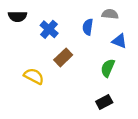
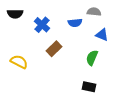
blue semicircle: (88, 27) -> (75, 23), turned -104
yellow semicircle: (34, 76) -> (19, 62), moved
black rectangle: (104, 102) -> (89, 87), turned 40

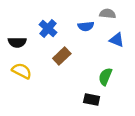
black semicircle: (15, 14) -> (17, 42), moved
green semicircle: (92, 58) -> (105, 77), moved
black rectangle: (89, 87) -> (92, 100), moved

